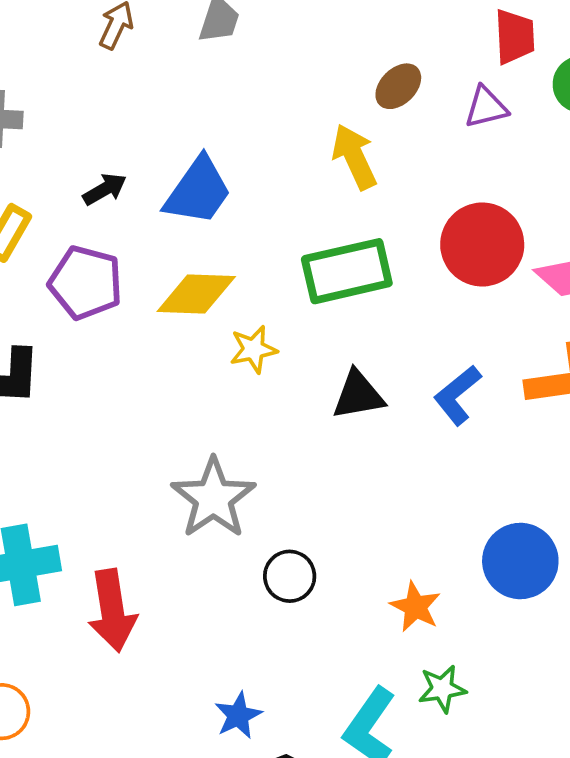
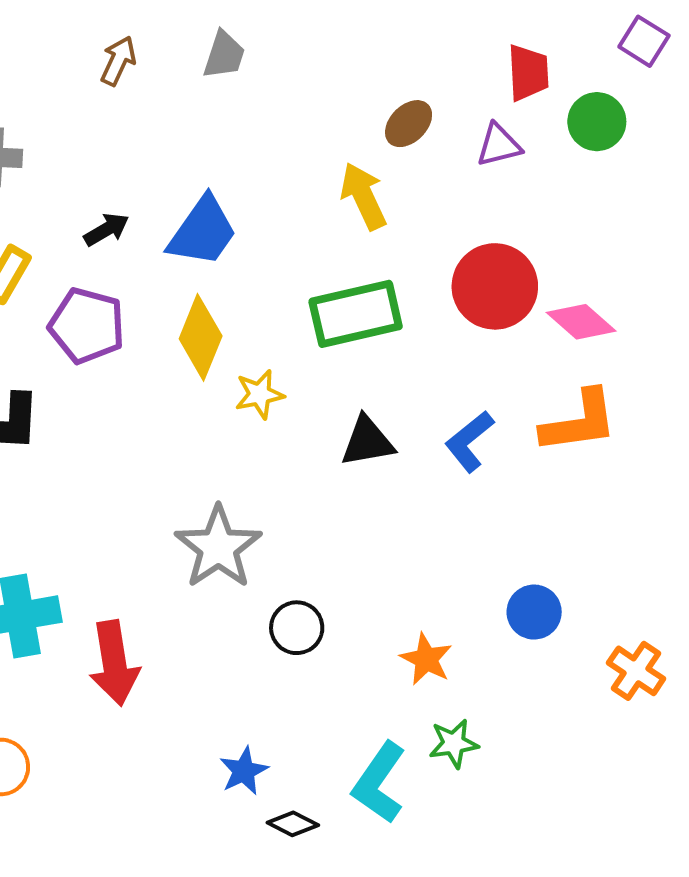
yellow diamond: (196, 294) -> (201, 337), turned -70
blue circle: (520, 561) -> (534, 612), size x0.7

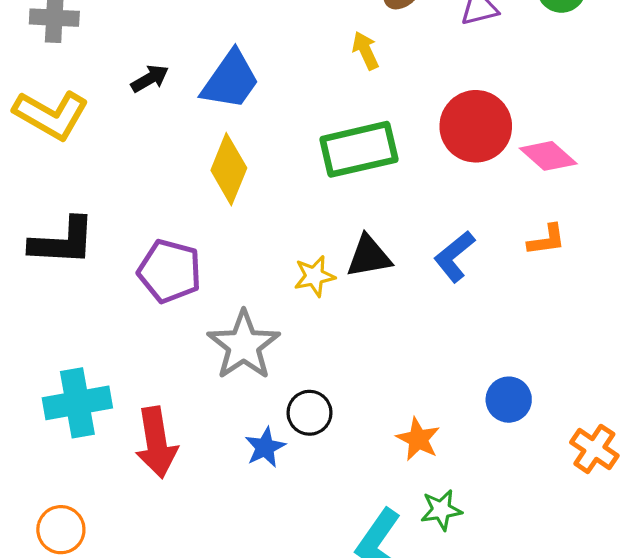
yellow arrow: (363, 196) -> (365, 51), size x0.7
purple pentagon: (87, 326) -> (170, 271), moved
yellow star: (259, 394) -> (314, 276), moved
orange L-shape: (579, 422) -> (547, 240), size x0.6
blue star: (244, 771) -> (265, 447), moved

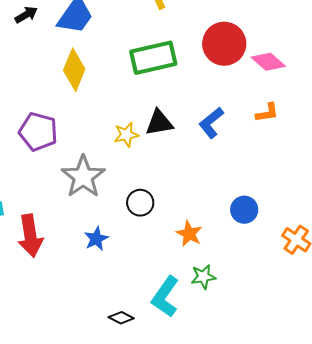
black circle: (310, 413) -> (140, 203), moved

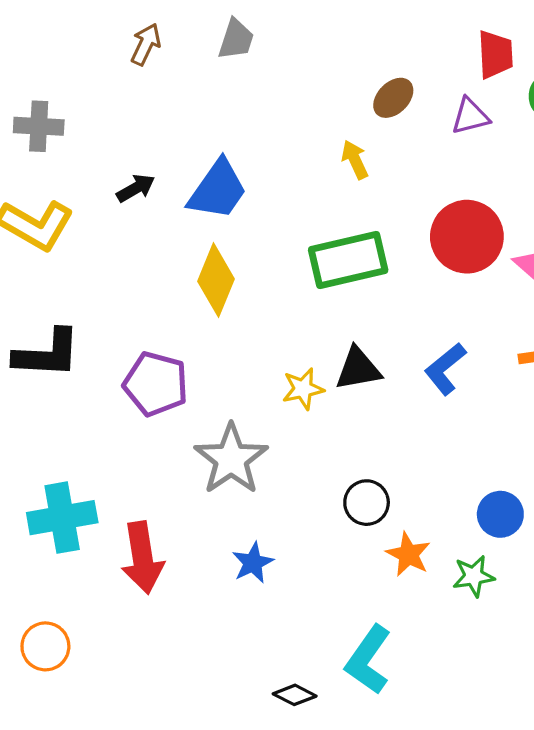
black circle: (140, 203) -> (367, 503), moved
green star: (203, 277) -> (474, 576), moved

